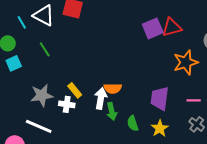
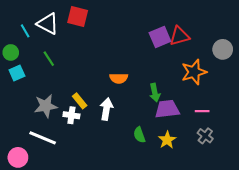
orange semicircle: (113, 88) -> (119, 78), moved
purple trapezoid: (160, 98) -> (167, 109), turned 75
green arrow: (112, 111) -> (155, 93), moved

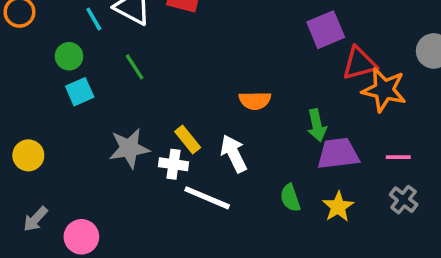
red triangle: (179, 36) -> (359, 63), moved
orange star: (194, 72) -> (384, 90), turned 30
white arrow: (106, 109) -> (234, 154), turned -35
white line: (43, 138) -> (207, 198), moved

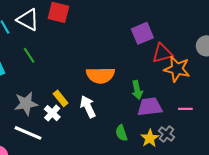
orange semicircle: (255, 101) -> (100, 75), size x1.5
white cross: (173, 164) -> (52, 113), turned 35
white line: (207, 198) -> (28, 133), moved
gray cross: (404, 200) -> (167, 134), moved

